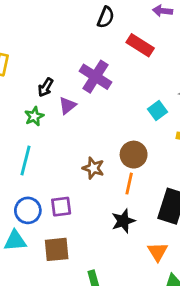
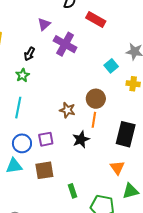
purple triangle: (68, 106) -> (44, 24), moved
black star: (123, 221) -> (81, 139), moved

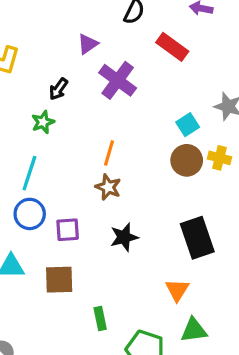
brown circle: (96, 99) -> (187, 160), moved
orange line: (94, 120) -> (109, 153), moved
black rectangle: (126, 134) -> (197, 238), turned -40
blue circle: (22, 143) -> (30, 214), moved

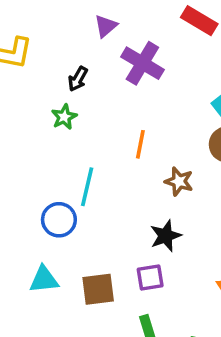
cyan line: (29, 173) -> (87, 187), moved
brown star: (108, 187) -> (179, 181), moved
purple square: (68, 230) -> (150, 277), moved

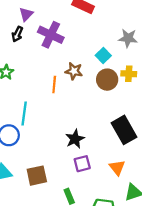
black arrow: (78, 79) -> (17, 34), moved
brown star: (179, 181) -> (74, 71), moved
purple square: (150, 277) -> (82, 164), moved

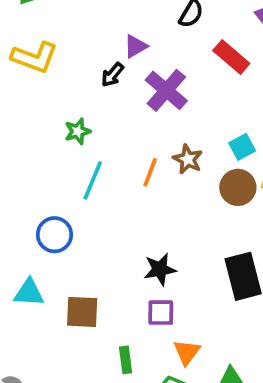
cyan line: (24, 114) -> (93, 180), moved
orange triangle: (117, 167) -> (187, 352), moved

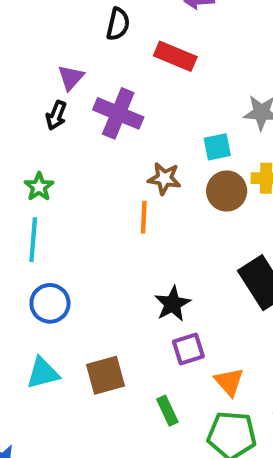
cyan square: (242, 147) -> (217, 147), turned 35
orange line: (150, 172) -> (144, 217), moved
cyan line: (93, 180) -> (33, 240), moved

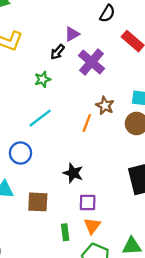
green star: (39, 187) -> (43, 79), moved
cyan line: (33, 240) -> (40, 118), moved, turned 30
black star: (173, 304) -> (73, 173), moved, turned 30
orange triangle: (229, 382) -> (92, 226), moved

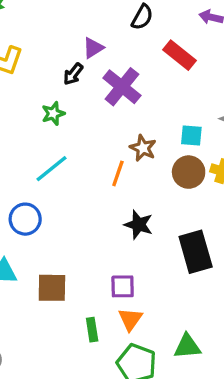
black star: (73, 173) -> (139, 225), moved

